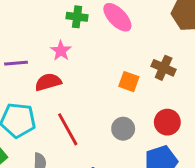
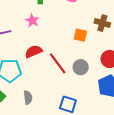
red semicircle: (48, 82) -> (34, 52), moved
red line: (68, 129) -> (58, 63), moved

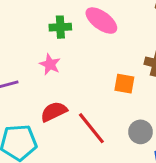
gray circle: (81, 67) -> (140, 132), moved

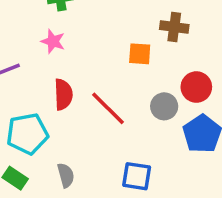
red semicircle: (54, 112) -> (63, 94), turned 120

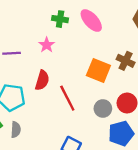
orange square: (140, 54) -> (98, 71), size x1.5
gray semicircle: (66, 175) -> (16, 130), moved

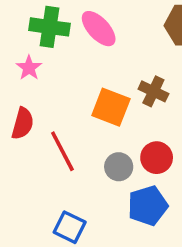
green cross: (60, 19) -> (50, 27), size x1.5

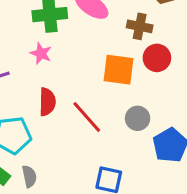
brown cross: (153, 91) -> (140, 26), moved
red circle: (157, 158) -> (157, 58), moved

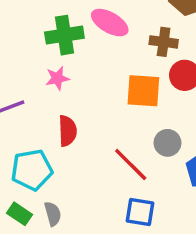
pink star: (41, 53) -> (57, 78), turned -30
red line: (87, 117) -> (131, 165), moved

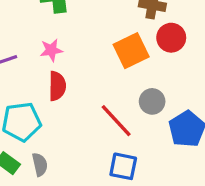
pink star: (57, 78) -> (51, 50), moved
orange square: (143, 91) -> (131, 51), turned -32

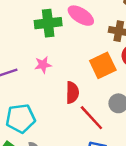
red semicircle: (57, 86) -> (72, 92), moved

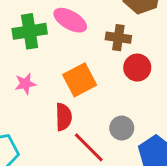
orange square: (103, 65) -> (80, 80), moved

